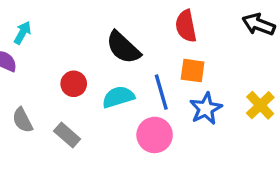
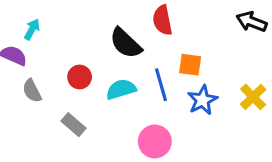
red semicircle: (186, 26) -> (162, 20), moved
gray semicircle: (23, 120) -> (32, 91), moved
pink circle: (155, 135) -> (155, 141), moved

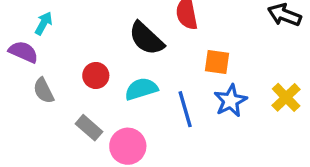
blue line: (161, 85) -> (185, 109), moved
pink circle: (155, 141) -> (128, 146), moved

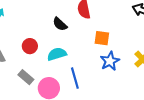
black semicircle: (146, 38) -> (60, 24), size x0.7
blue line: (185, 109) -> (75, 78), moved

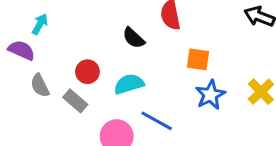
gray rectangle: (26, 77) -> (75, 101), moved
blue line: (75, 78) -> (157, 121), turned -45

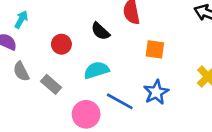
red circle: (87, 72) -> (61, 44), moved
blue star: (210, 95) -> (156, 92), moved

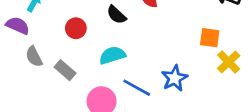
orange square: (155, 49) -> (210, 38), moved

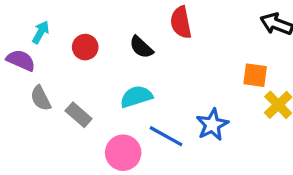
red circle: (76, 28) -> (85, 47), moved

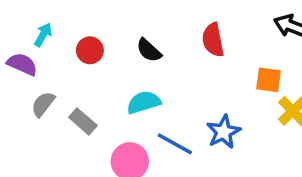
red semicircle: (181, 22) -> (213, 40), moved
gray semicircle: (41, 98) -> (43, 104), turned 65

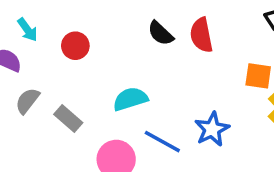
cyan arrow: (43, 35) -> (27, 30), turned 115
black semicircle: (149, 50) -> (161, 33), moved

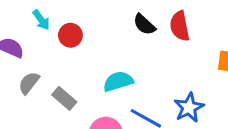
cyan arrow: (27, 30) -> (41, 20), moved

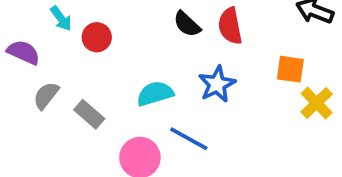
blue star: (189, 108) -> (217, 84), moved

